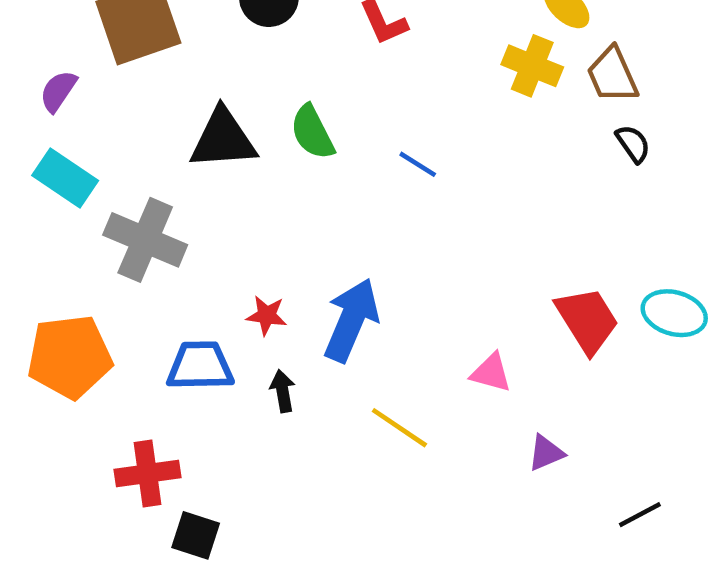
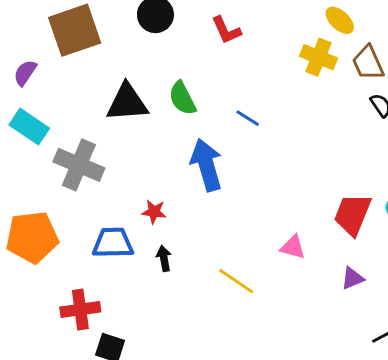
blue arrow: (351, 320) -> (206, 165), moved, turned -39
red trapezoid: (587, 320) -> (352, 215), turned -126
purple triangle: (546, 453) -> (352, 278), moved

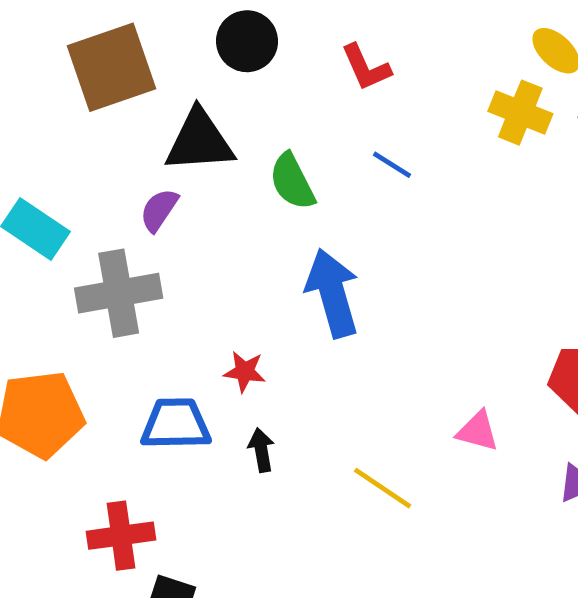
purple semicircle: (25, 73) -> (159, 210), moved
black triangle: (127, 103) -> (199, 141), moved
blue line: (248, 118) -> (392, 165), moved
gray cross: (79, 165) -> (119, 293), turned -33

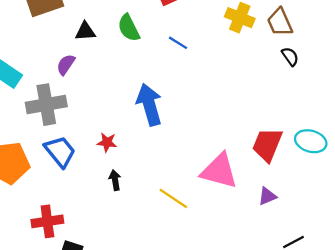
black triangle: (199, 141) -> (85, 31), size x0.6
green semicircle: (292, 181) -> (129, 28), moved
blue trapezoid: (176, 424) -> (60, 152), moved, turned 52
pink triangle: (478, 431) -> (219, 171), size x1.8

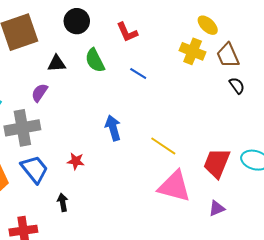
blue arrow: (149, 105) -> (113, 128), size x0.7
black arrow: (115, 180) -> (63, 202), moved
yellow line: (173, 198) -> (163, 146), moved

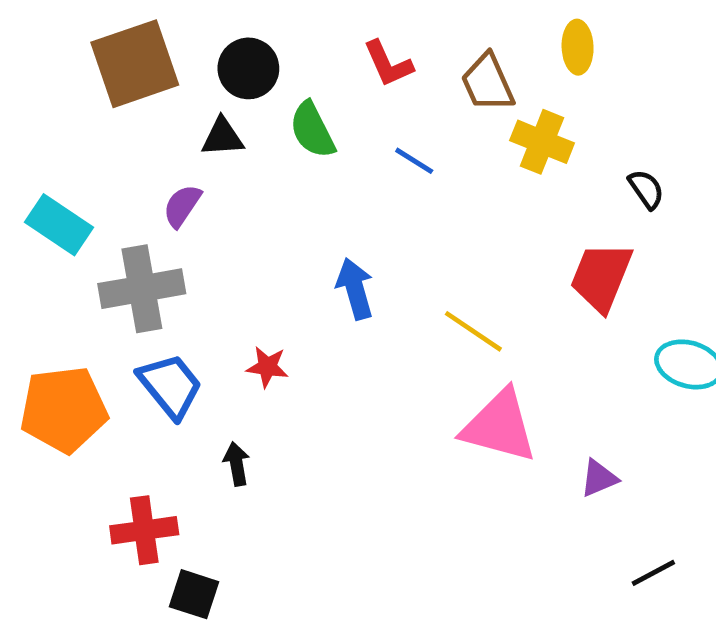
black circle: (77, 21) -> (248, 68), moved
yellow ellipse: (208, 25) -> (578, 47), turned 45
yellow cross: (193, 51) -> (542, 142), moved
brown trapezoid: (228, 55) -> (488, 83), moved
red trapezoid: (217, 163) -> (601, 277), moved

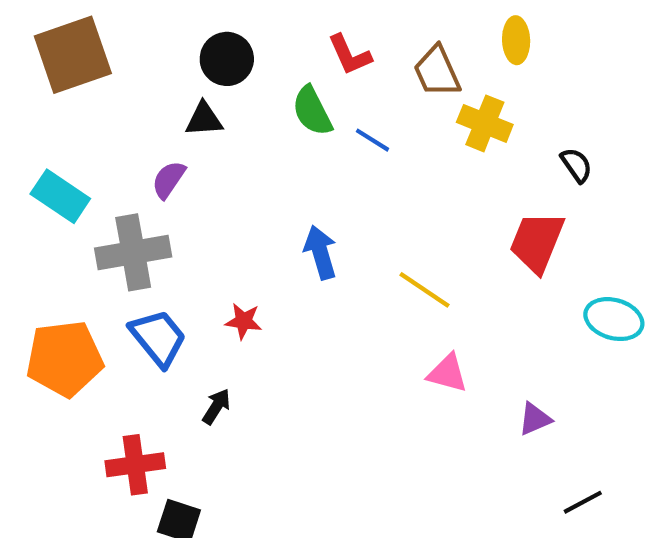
brown square: (135, 64) -> (73, 55), moved
green semicircle: (312, 130) -> (312, 111), moved
pink triangle: (499, 426) -> (447, 373), size x0.6
black arrow: (237, 464) -> (216, 406), turned 42

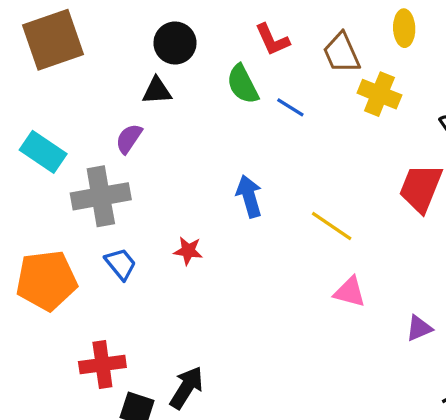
blue trapezoid: (158, 338) -> (121, 264), size x0.7
black arrow: (216, 406) -> (187, 388), moved, size x1.5

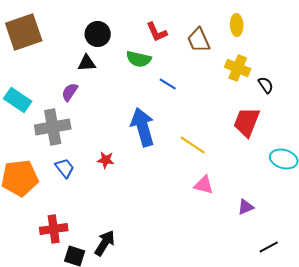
green semicircle: (243, 84) -> (139, 59), turned -50
yellow cross: (379, 94) -> (238, 68), moved
blue line: (290, 107) -> (168, 84), moved
blue arrow: (249, 196) -> (143, 127), size x1.5

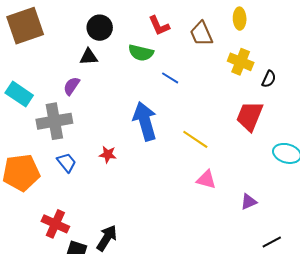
black semicircle: (266, 85) -> (269, 79), turned 60
red cross: (54, 229) -> (55, 224), turned 32

